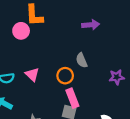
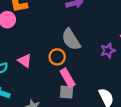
gray semicircle: (82, 60) -> (71, 39), size x1.5

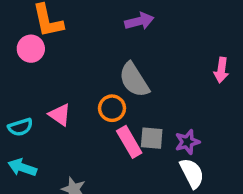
purple star: (108, 51) -> (187, 142), moved
gray square: (67, 92) -> (152, 138), moved

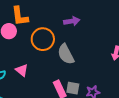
orange circle: (112, 108) -> (43, 39), moved, size x1.5

